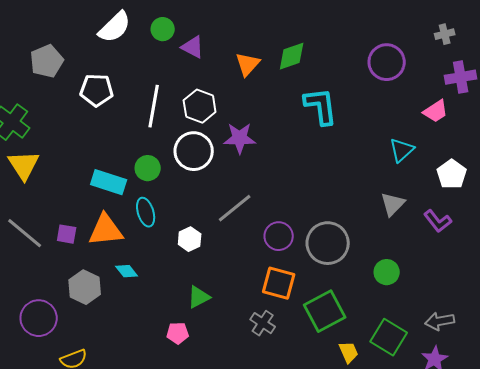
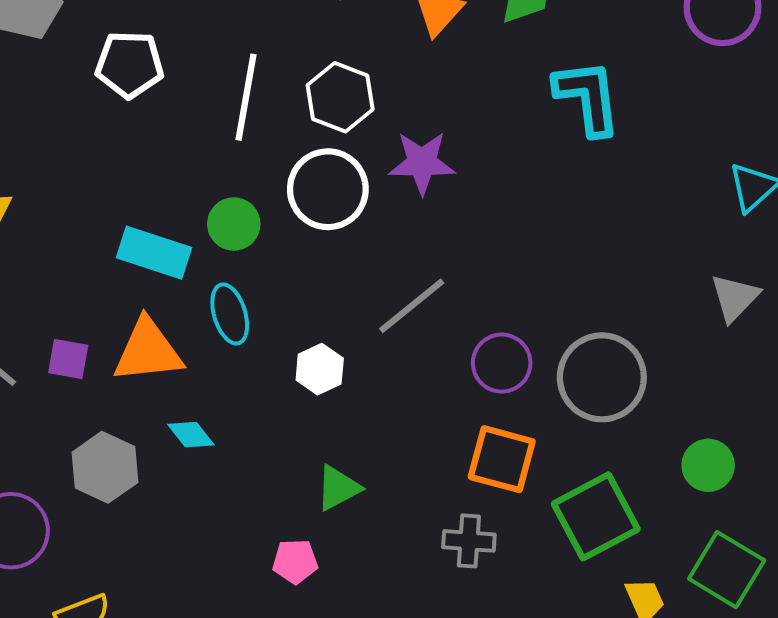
green circle: (387, 272) -> (708, 465), moved
gray cross: (263, 323) -> (469, 541), turned -30

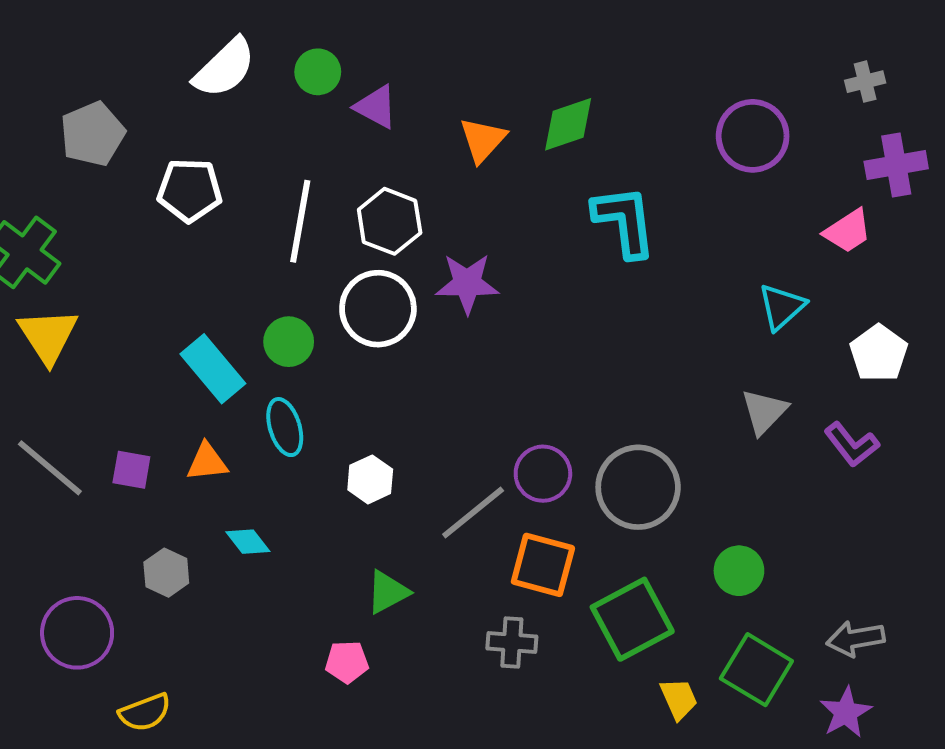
cyan rectangle: (154, 253) -> (213, 369), turned 32
gray line: (412, 306) -> (473, 512), moved
orange triangle: (148, 351) -> (207, 462), size x0.6
gray hexagon: (105, 467) -> (166, 573), size x0.7

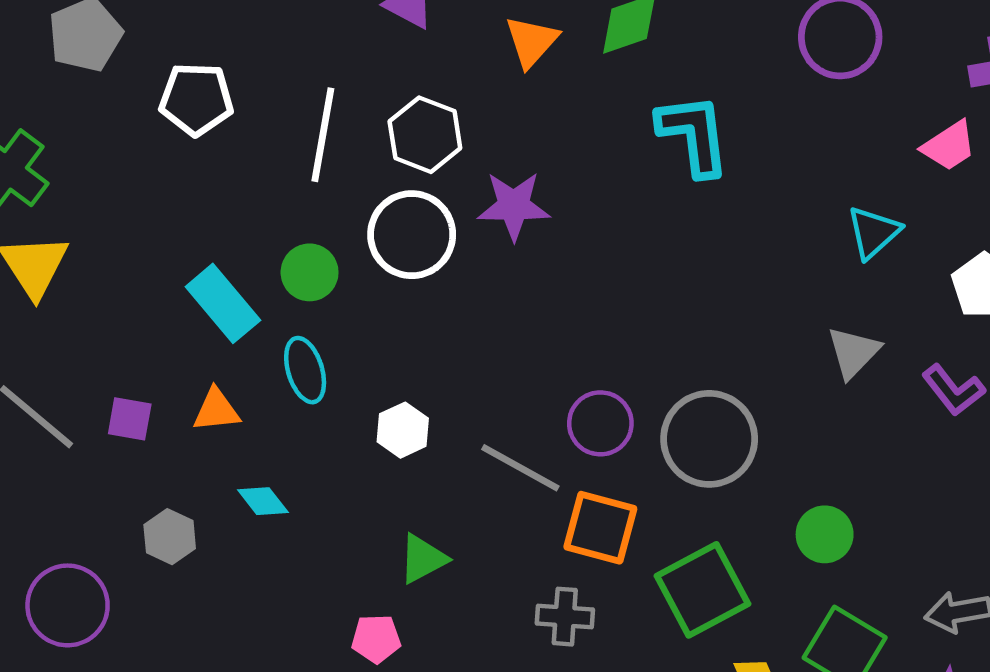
gray line: (473, 512) -> (520, 468), turned 68

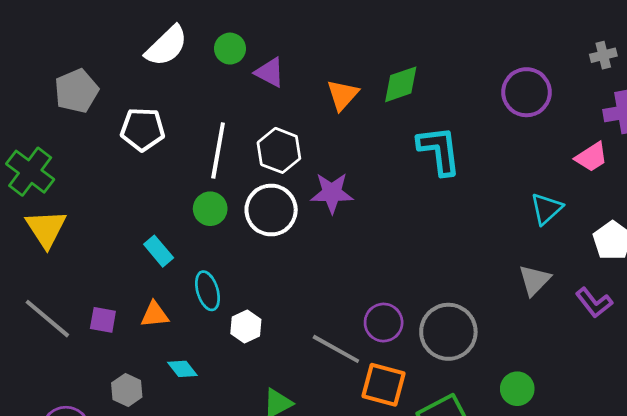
green circle: (310, 272) -> (210, 209), moved
cyan rectangle: (223, 303) -> (159, 251), size x0.7
white hexagon: (403, 430) -> (246, 326), moved

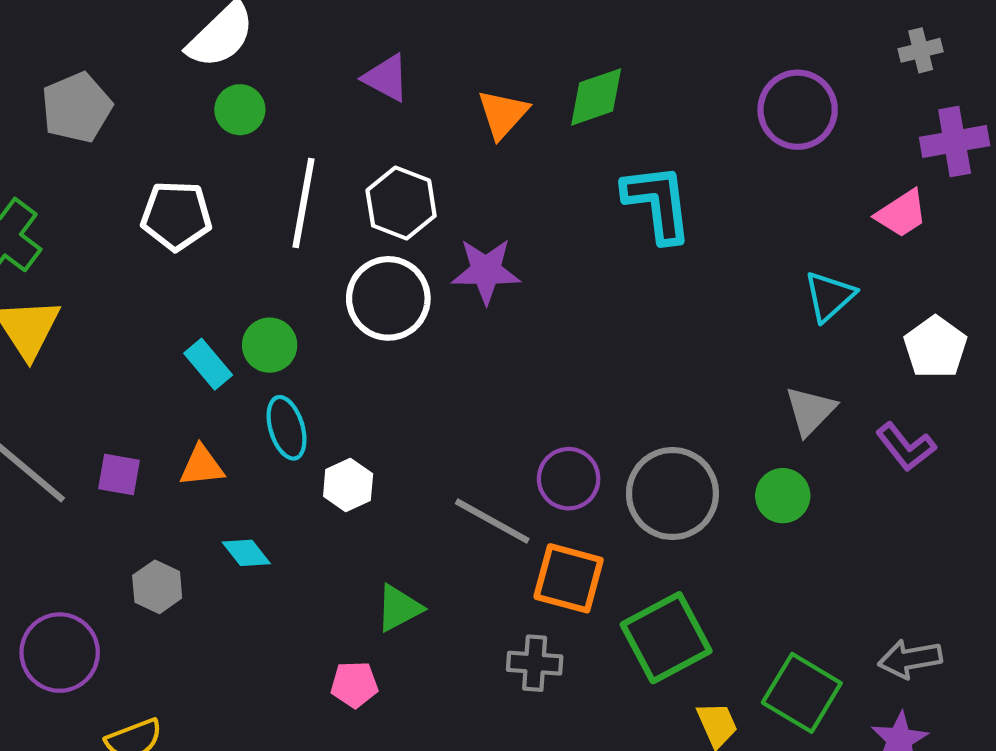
green circle: (230, 49) -> (240, 110), moved
white pentagon: (143, 129) -> (176, 216), moved
green circle: (210, 209) -> (270, 345), moved
green circle: (517, 389) -> (783, 496), moved

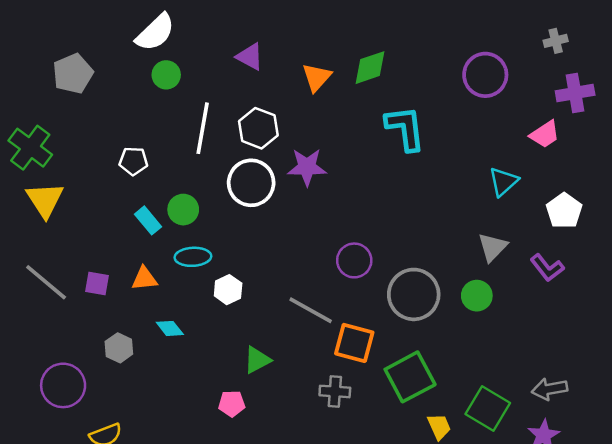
white pentagon: (176, 216) -> (133, 161), moved, size x0.7
cyan ellipse: (287, 428) -> (193, 257), turned -76
purple circle: (569, 479) -> (354, 260), moved

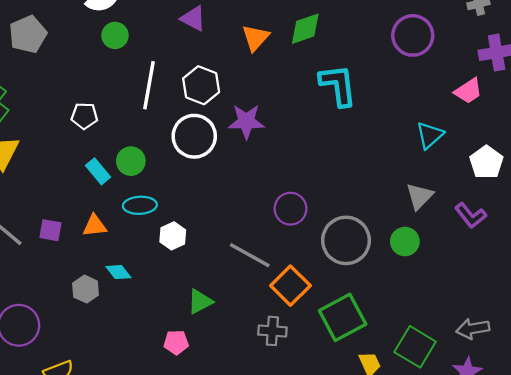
orange square: (354, 343) -> (290, 286), turned 30
gray hexagon: (119, 348) -> (86, 289), moved

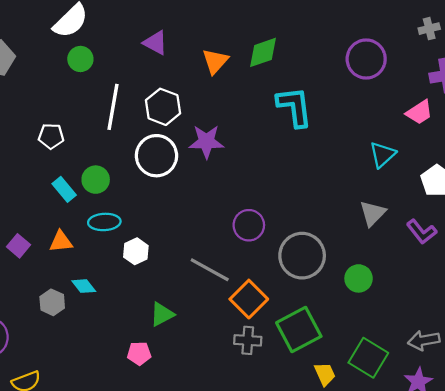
purple square: (50, 230) -> (19, 246), turned 30
green circle: (405, 242) -> (359, 278), moved
gray cross: (272, 331) -> (248, 340), moved

